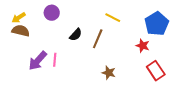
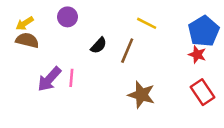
red star: (143, 46) -> (197, 55), moved
brown star: (109, 73) -> (141, 95), size x1.5

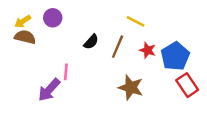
purple circle: (67, 17) -> (53, 18), moved
blue pentagon: (204, 31) -> (175, 56), moved
red star: (197, 55) -> (148, 50), moved
purple arrow: (49, 79) -> (49, 90), moved

